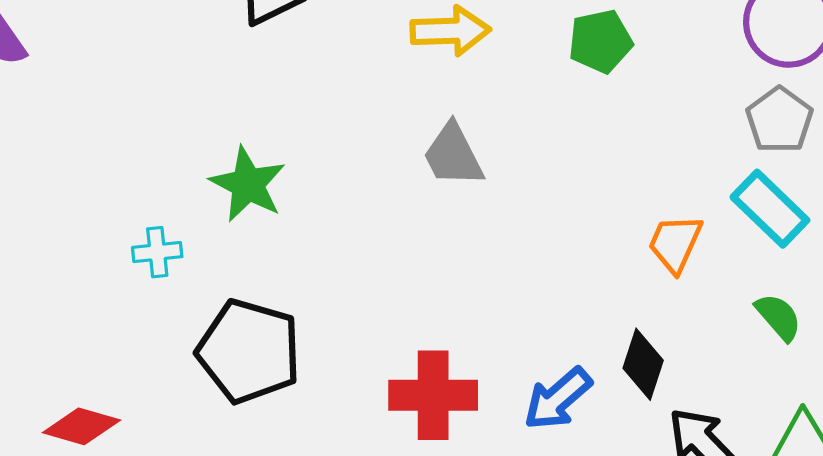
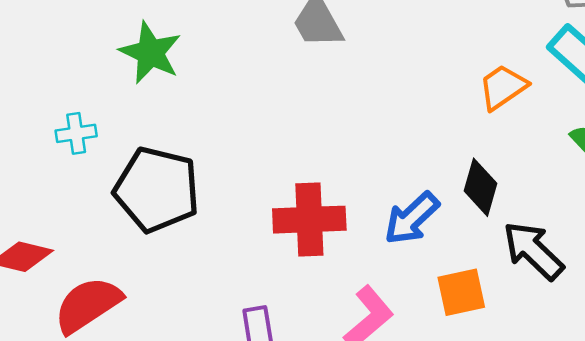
orange trapezoid: (675, 243) -> (503, 87), turned 34
cyan cross: (157, 252) -> (76, 133), moved

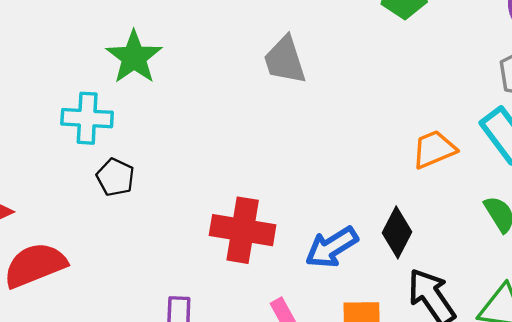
cyan cross: (76, 133) -> (87, 118), moved, size x1.4
black pentagon: (157, 190) -> (115, 177), size x0.5

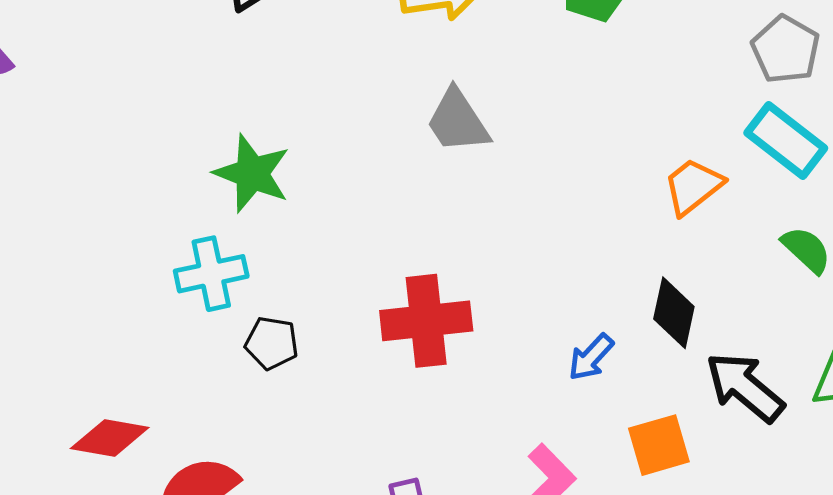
red cross: (243, 230) -> (426, 321), moved
blue arrow: (332, 247) -> (591, 357), size x0.7

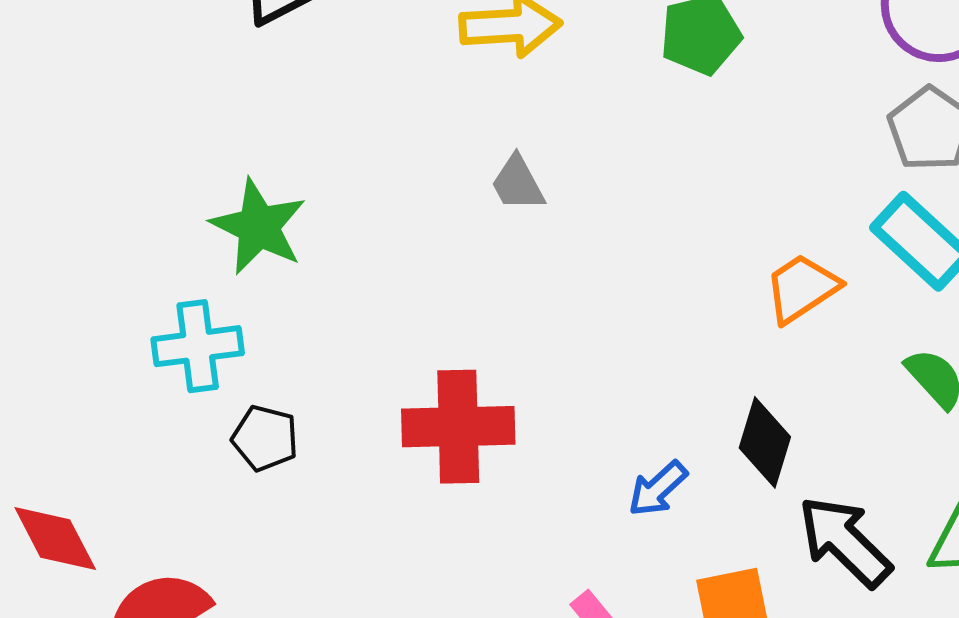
gray trapezoid: (458, 121) -> (518, 183), size x0.7
red diamond: (110, 438) -> (55, 539), turned 48

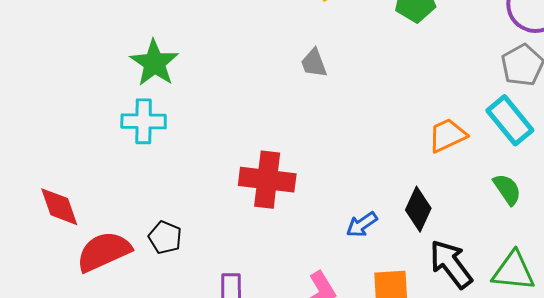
green star: (258, 227) -> (154, 63), moved
black pentagon: (265, 438) -> (165, 237), moved

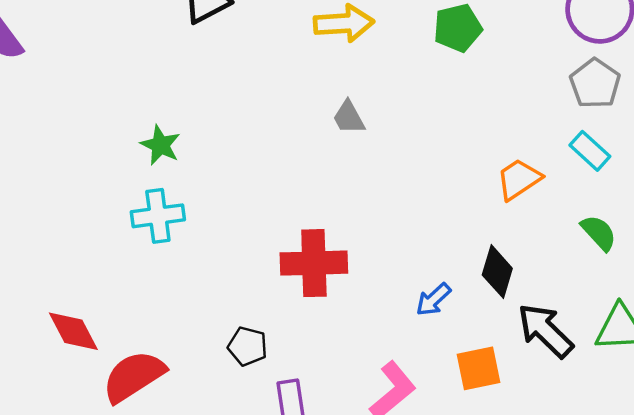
green star: (154, 63) -> (160, 145), size x0.7
cyan rectangle: (510, 120) -> (590, 151), size x0.7
black pentagon: (165, 237) -> (248, 346), moved

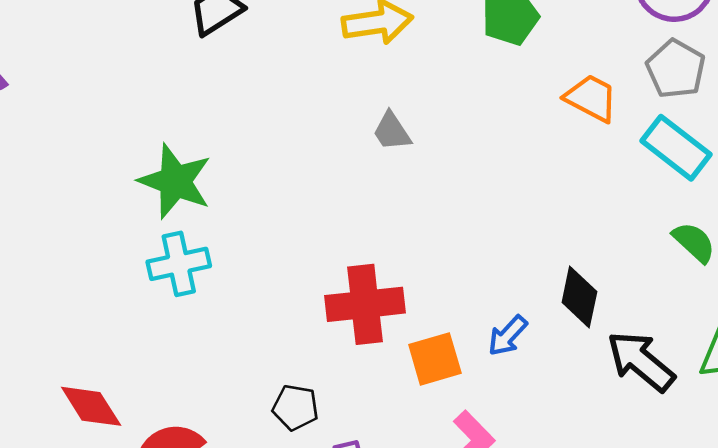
green star: (160, 145) -> (175, 181), size x1.6
cyan rectangle: (590, 151) -> (676, 148), size x1.4
orange trapezoid: (519, 179) -> (591, 98), moved, turned 66
orange square: (478, 368) -> (435, 359), moved

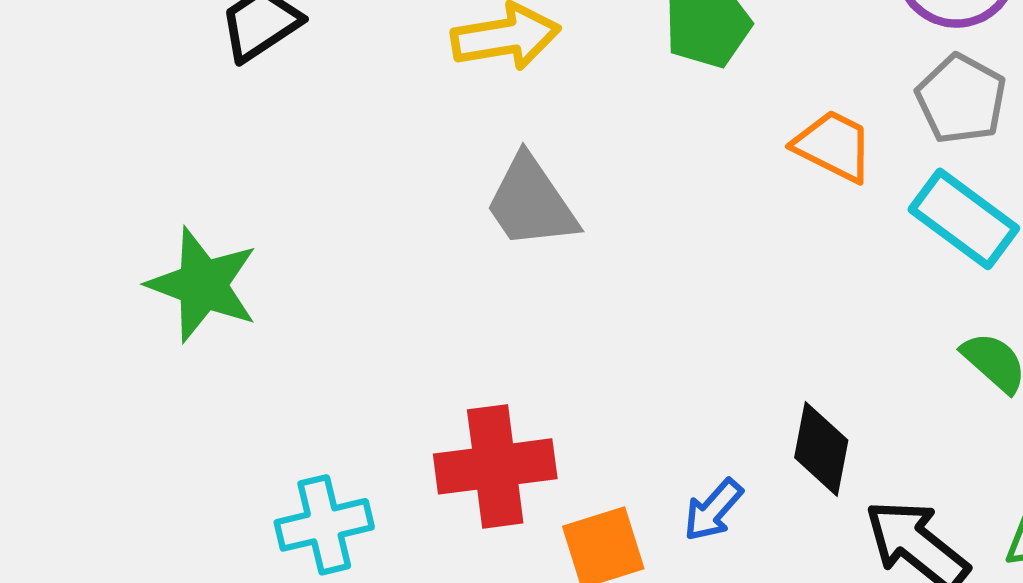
gray trapezoid: (392, 131) -> (531, 202), size x1.6
cyan cross: (179, 264) -> (324, 525), moved

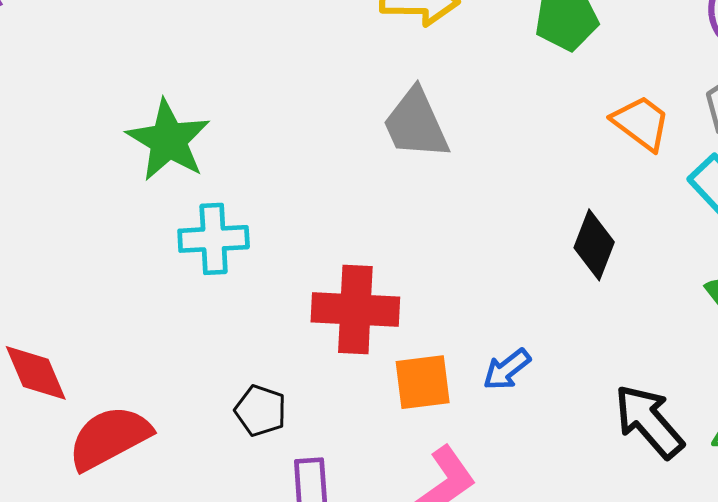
black diamond: (821, 449) -> (594, 245), moved
cyan cross: (324, 525) -> (214, 239), moved

